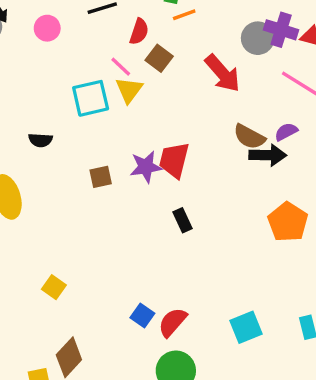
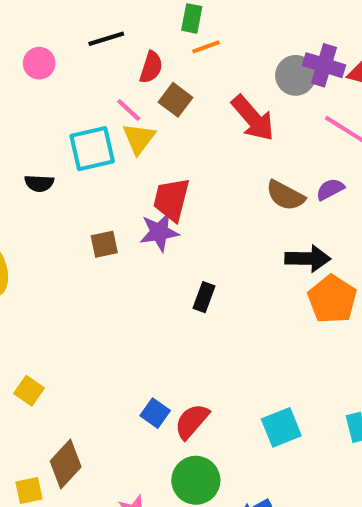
black semicircle: (40, 140) -> (39, 183), moved
black arrow: (268, 155) -> (308, 259), moved
red trapezoid: (174, 160) -> (171, 200), moved
black rectangle: (183, 220) -> (204, 297), turned 45
yellow square: (54, 287) -> (29, 391), moved

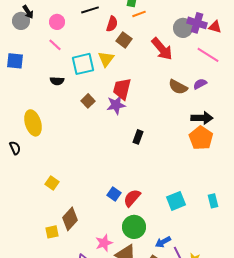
pink line: (129, 110) -> (55, 45), moved
brown square: (104, 244) -> (88, 101), moved, turned -32
black arrow: (308, 259) -> (202, 118), moved

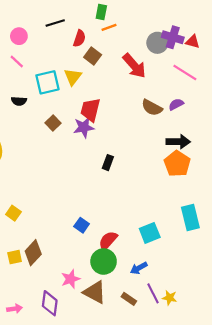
red semicircle: (132, 198) -> (108, 241), moved
cyan rectangle: (213, 201) -> (190, 217), moved, size x1.6
yellow square: (52, 232) -> (15, 257), moved
blue arrow: (163, 242) -> (139, 268), moved

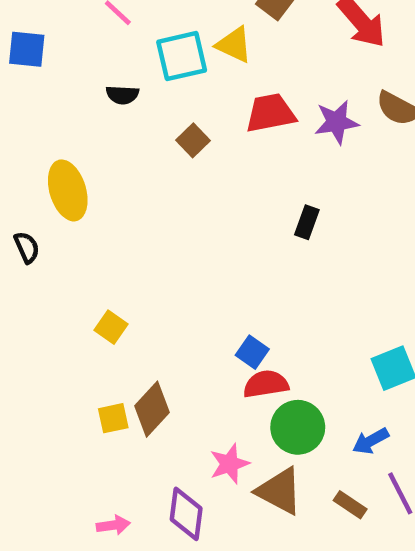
yellow triangle: (73, 77) -> (234, 45), turned -42
red trapezoid: (90, 110) -> (270, 113), turned 65
purple star: (84, 127) -> (336, 122), moved
red semicircle: (108, 241) -> (266, 384), moved, turned 40

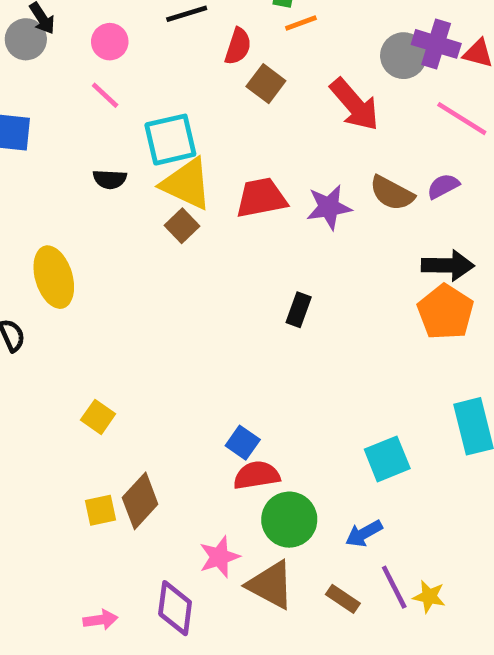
yellow triangle: (234, 45) -> (187, 184), moved, size x1.4

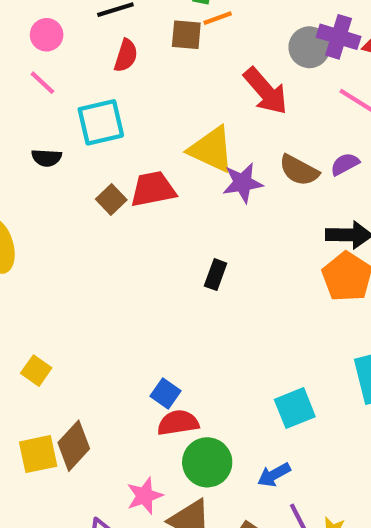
red semicircle: (238, 46) -> (126, 56), moved
brown square: (266, 84) -> (186, 35), moved, turned -32
yellow triangle: (187, 184) -> (211, 149), moved
red trapezoid: (261, 198) -> (153, 189), moved
yellow square: (100, 510) -> (38, 454), size x1.4

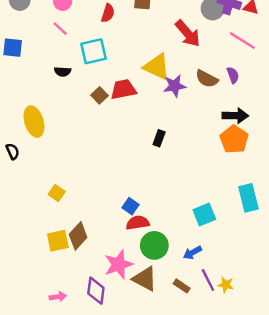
purple semicircle: (345, 164) -> (233, 75), turned 98
pink star: (145, 496) -> (119, 264), size x1.4

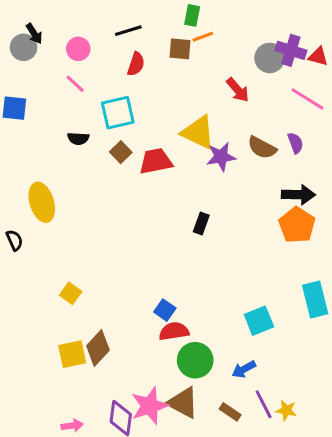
red arrow: (188, 33) -> (238, 90), size x0.7
brown square: (100, 95) -> (121, 152), moved
pink star: (119, 264) -> (150, 406), moved

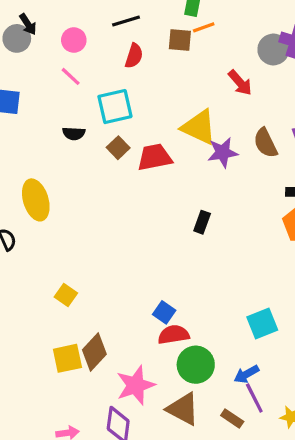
brown semicircle: (262, 148) -> (265, 143), turned 36
purple line: (264, 404) -> (254, 398), moved
pink star: (150, 406) -> (136, 385), moved

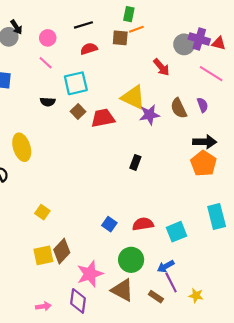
red semicircle: (134, 56) -> (89, 49), turned -126
red semicircle: (174, 335) -> (143, 224), moved

